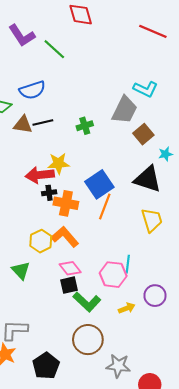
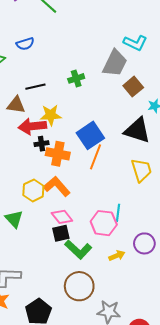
blue semicircle: (32, 90) -> (25, 44), size x0.7
black line: (43, 123) -> (35, 87), moved
brown triangle: (23, 125) -> (16, 105), moved

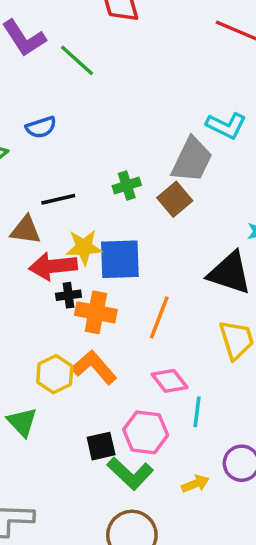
brown square: (133, 87) -> (175, 199), moved
blue square: (90, 135) -> (120, 259), moved, turned 32
pink diamond: (62, 217) -> (170, 381), moved
pink hexagon: (104, 223) -> (146, 432), moved

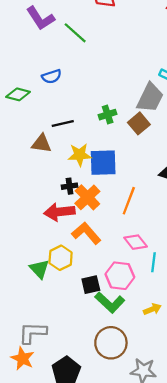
red arrow: (53, 266) -> (59, 212), moved
orange cross: (96, 312) -> (87, 197), turned 35
yellow hexagon: (55, 374) -> (61, 258), moved

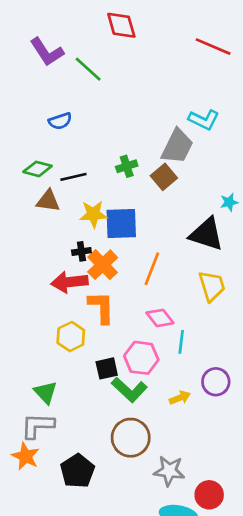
green diamond: (18, 94) -> (38, 169), moved
orange L-shape: (86, 233) -> (101, 307), turned 40
green triangle: (39, 269) -> (46, 392), moved

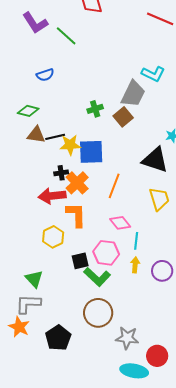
black line: (73, 177) -> (55, 137), moved
yellow arrow: (180, 398) -> (135, 265), moved, turned -63

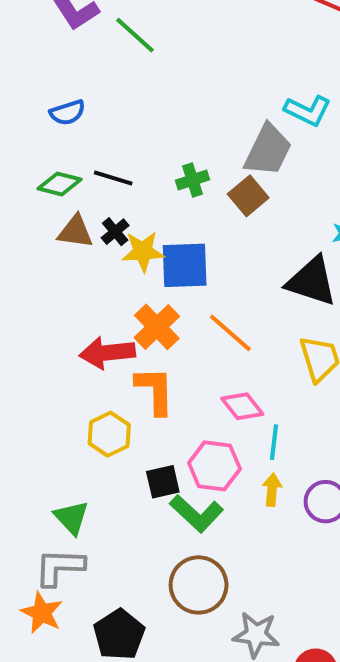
blue semicircle: (45, 75) -> (68, 113), moved
black line: (55, 137) -> (113, 178), moved, turned 30
black cross: (61, 173) -> (115, 232), moved, turned -32
orange line: (114, 186) -> (230, 333), turned -70

